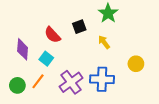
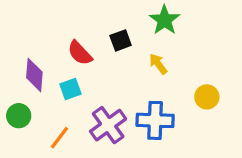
cyan square: (46, 59) -> (70, 89), turned 32
orange line: (38, 81) -> (59, 138), moved
green circle: (17, 85) -> (19, 116), moved

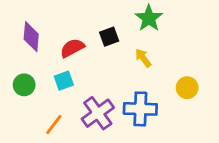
red semicircle: (80, 53) -> (72, 48), turned 105
purple diamond: (34, 75) -> (31, 37), moved
green circle: (19, 116) -> (24, 85), moved

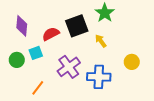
black square: (109, 37) -> (77, 26), size x1.6
cyan square: (64, 81) -> (36, 53), moved
purple cross: (98, 113) -> (69, 67), moved

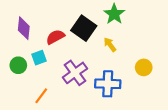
black square: (77, 26) -> (84, 28), turned -35

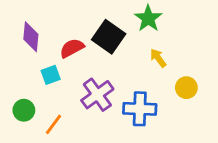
yellow arrow: (110, 45) -> (158, 58), moved
green circle: (18, 65) -> (24, 110), moved

